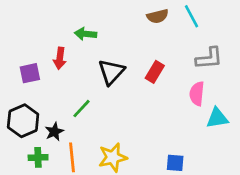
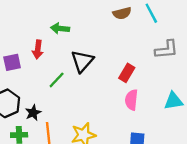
red rectangle: (155, 72) -> (127, 73), moved
pink semicircle: (197, 94) -> (131, 100), moved
green line: (81, 109) -> (57, 80), moved

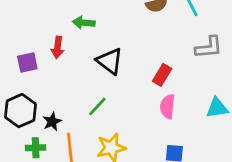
black triangle: (82, 61) -> (110, 61), turned -35
green line: (57, 80) -> (97, 106), moved

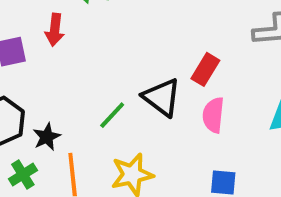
black triangle: (110, 61) -> (162, 97), moved
green cross: (36, 148) -> (23, 175), turned -30

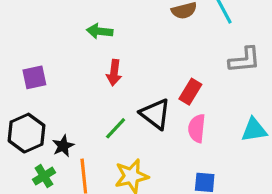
red arrow: (55, 30) -> (114, 73), moved

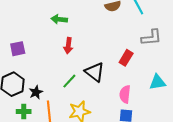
red rectangle: (190, 92) -> (126, 58), moved
pink semicircle: (197, 128) -> (125, 94), moved
green cross: (44, 176) -> (24, 111), turned 32

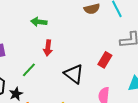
green line: (69, 81) -> (29, 70), moved

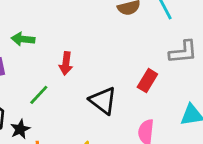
green arrow: (39, 22) -> (23, 39), moved

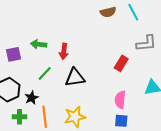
green arrow: (23, 39) -> (39, 44), moved
black triangle: (103, 101) -> (75, 78), moved, turned -45

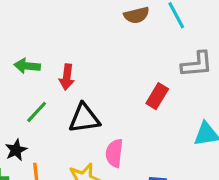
pink semicircle: (120, 100) -> (114, 153), moved

